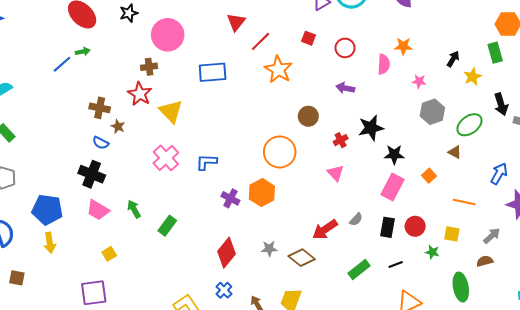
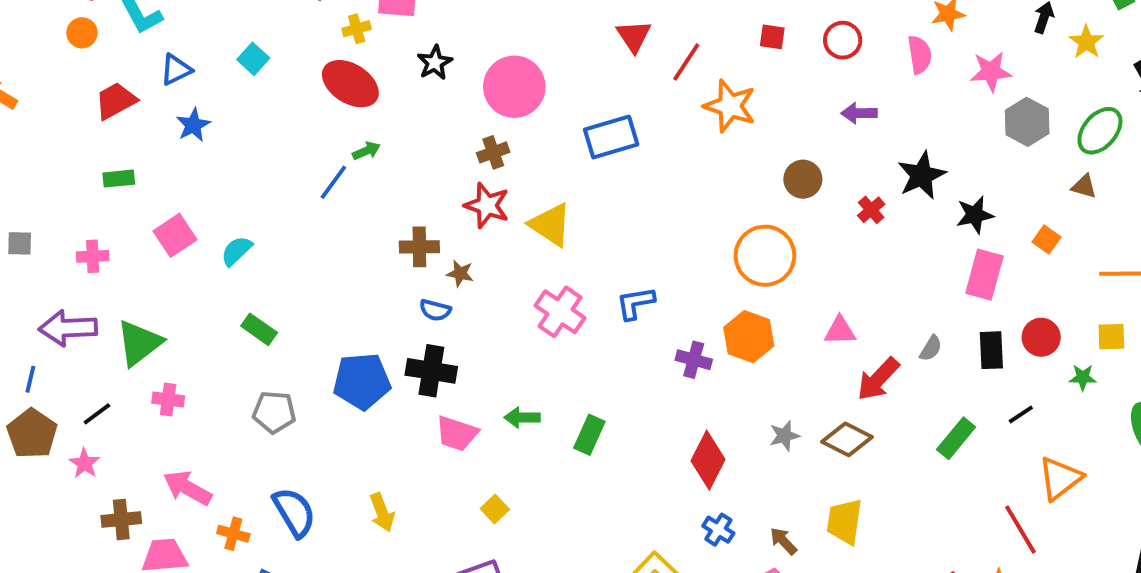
pink star: (419, 81) -> (991, 72), size x1.5
pink triangle: (336, 173) -> (840, 331), moved, turned -36
green arrow: (134, 209) -> (522, 418), turned -48
blue pentagon: (47, 210) -> (362, 381), moved

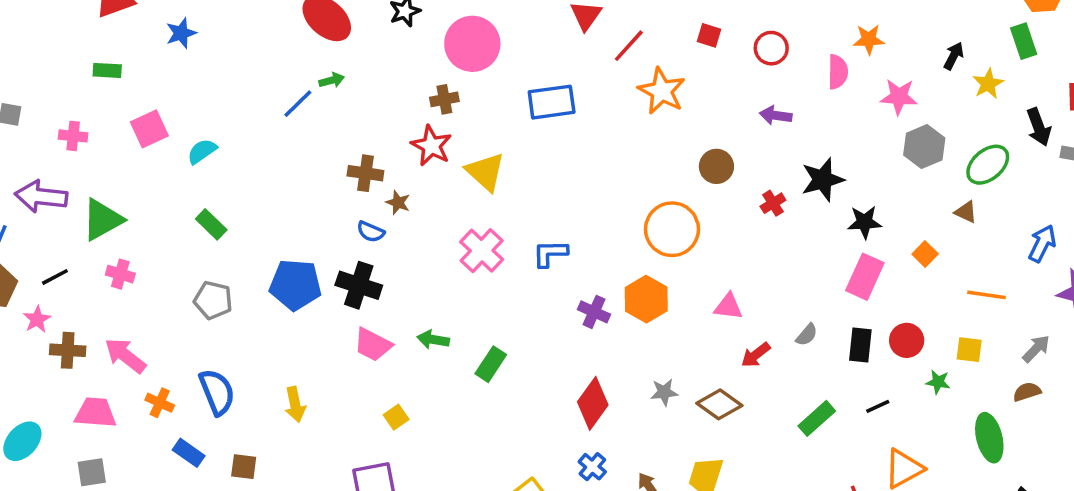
red arrow: (878, 379) -> (756, 355), size x0.7
brown cross: (121, 519) -> (68, 350), moved

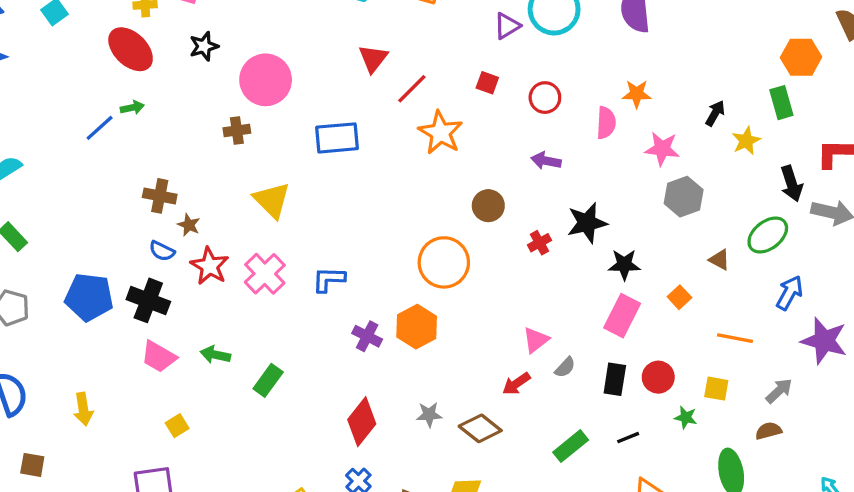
red star: (431, 146) -> (210, 266), moved
green ellipse: (988, 165) -> (768, 235), moved
pink triangle: (728, 307) -> (536, 340), moved, turned -48

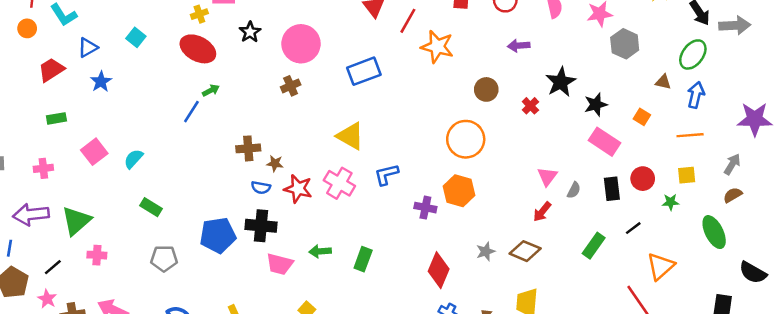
yellow triangle: (272, 200) -> (350, 136), moved
blue arrow: (789, 293) -> (696, 95), moved
pink rectangle: (622, 316) -> (604, 142), turned -68

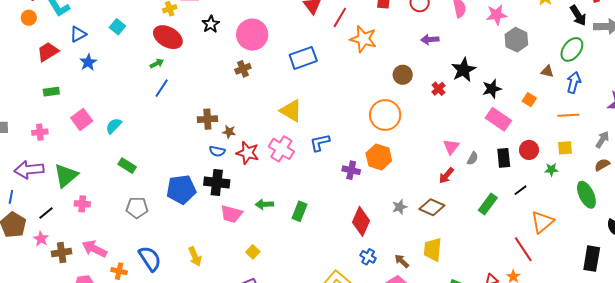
green arrow: (211, 90) -> (157, 64), moved

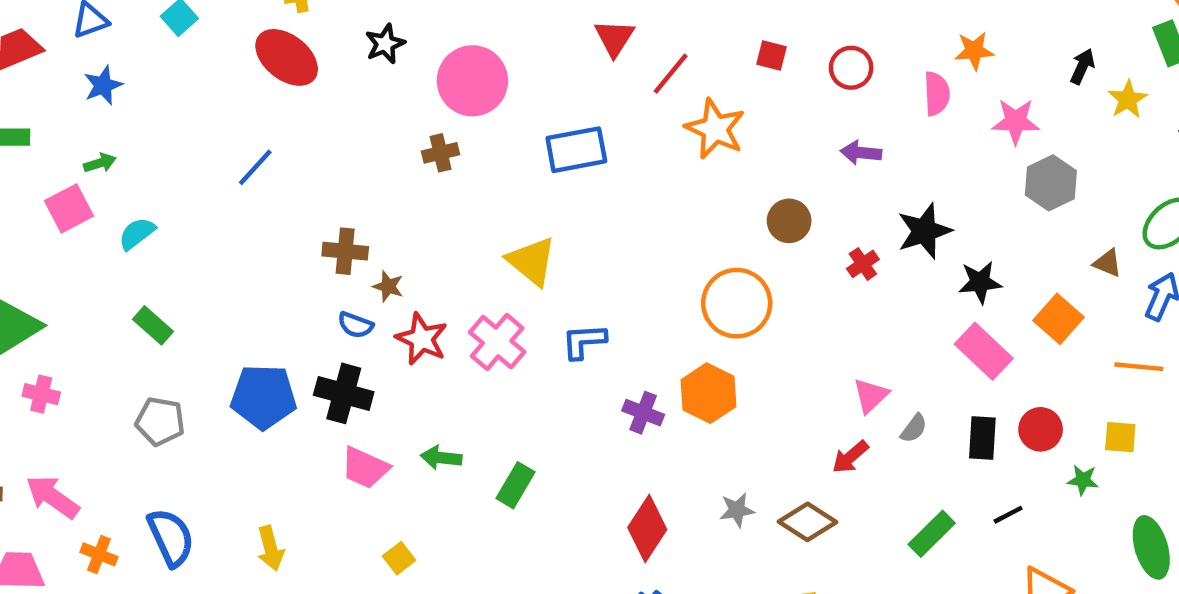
green arrow: (157, 64) -> (100, 163), moved
orange square: (529, 100) -> (1059, 319), size x1.5

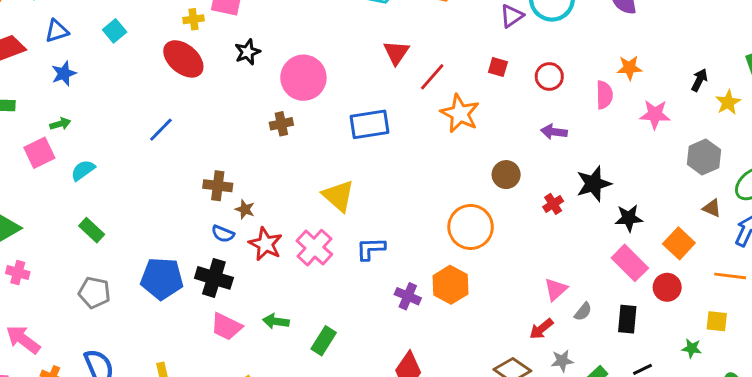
gray hexagon: (1051, 183) -> (704, 157), moved
red circle: (1041, 429) -> (667, 287), moved
gray star: (737, 510) -> (562, 361), moved

